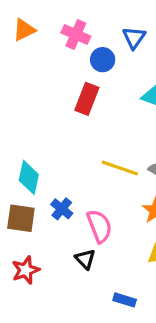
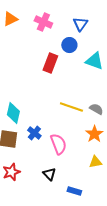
blue circle: (103, 60) -> (69, 45), moved
black triangle: (85, 259) -> (49, 174), moved

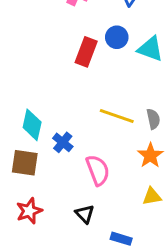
blue circle: (69, 45) -> (117, 37), moved
gray semicircle: (96, 109) -> (153, 119), turned 48
blue cross: (34, 133) -> (63, 142), moved

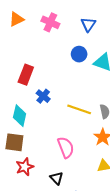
red rectangle: (86, 52) -> (26, 75), moved
blue cross: (63, 142) -> (43, 96), moved
red star: (29, 211) -> (25, 167), moved

